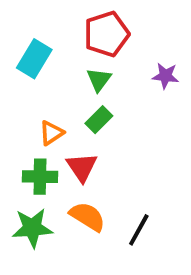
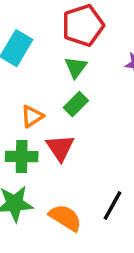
orange semicircle: (87, 217) -> (65, 218), moved

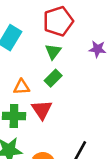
orange triangle: (32, 116) -> (22, 87), turned 30

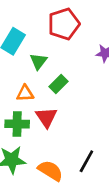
green triangle: (53, 52) -> (38, 61), moved

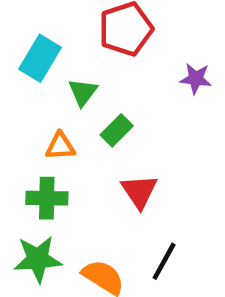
red triangle: (46, 117) -> (139, 191), moved

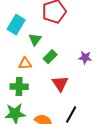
purple star: (196, 79) -> (85, 58), moved

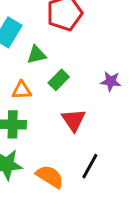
green triangle: (35, 40) -> (36, 55), turned 40

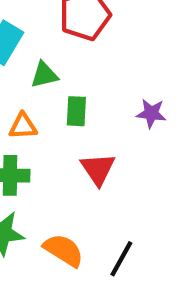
green rectangle: (59, 80) -> (76, 111), turned -42
black line: (90, 166) -> (121, 259), moved

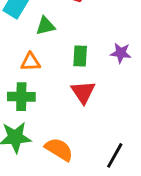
green rectangle: (76, 111) -> (80, 56), moved
black line: (121, 259) -> (115, 155), moved

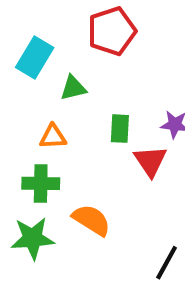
red triangle: (83, 92) -> (150, 161), moved
orange semicircle: (59, 149) -> (91, 220), moved

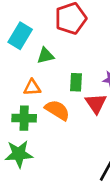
orange semicircle: (91, 220) -> (57, 110), moved

